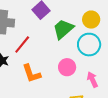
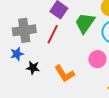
red line: (22, 45) -> (53, 34), moved

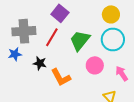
green trapezoid: (85, 23) -> (80, 40), moved
black star: (33, 68) -> (40, 63), moved

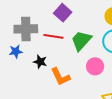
red line: (52, 37) -> (53, 36), turned 66

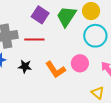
green trapezoid: (81, 41) -> (66, 16), moved
orange L-shape: (61, 77) -> (55, 70), moved

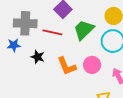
green trapezoid: (66, 16) -> (84, 30), moved

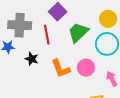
red line: (52, 32) -> (47, 35), turned 66

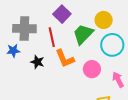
yellow circle: (108, 19) -> (104, 20), moved
orange L-shape: (61, 68) -> (65, 59), moved

